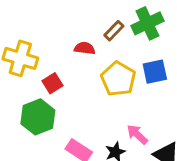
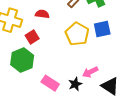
red semicircle: (85, 48) -> (42, 14), moved
pink arrow: (137, 134) -> (90, 72), turned -70

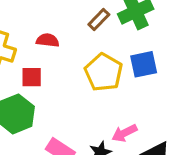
red square: (32, 37) -> (32, 77), turned 32

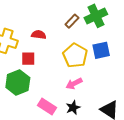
pink arrow: (124, 133) -> (74, 84), moved

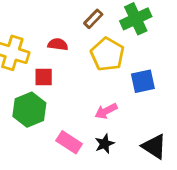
brown rectangle: (72, 21) -> (93, 19), moved
blue square: (101, 50) -> (143, 81), moved
yellow pentagon: (75, 55) -> (107, 54), moved

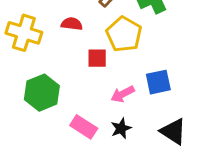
red square: (44, 77) -> (97, 58), moved
blue square: (143, 81) -> (158, 82), moved

